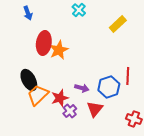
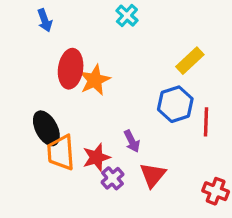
yellow rectangle: (118, 24) -> (190, 61), moved
blue hexagon: (109, 87) -> (175, 104), moved
purple arrow: (82, 88) -> (132, 141), turned 48
orange trapezoid: (38, 95) -> (61, 153), turned -50

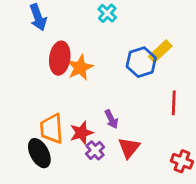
blue arrow: (45, 20) -> (38, 17), size x1.4
blue hexagon: (175, 104) -> (141, 62), moved
black ellipse: (46, 128) -> (39, 153), moved

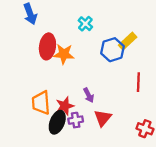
cyan cross: (107, 13) -> (85, 24), moved
orange star: (80, 68) -> (64, 54), turned 30
purple cross: (95, 150) -> (76, 120), turned 32
black ellipse: (39, 153) -> (57, 122), moved, turned 50

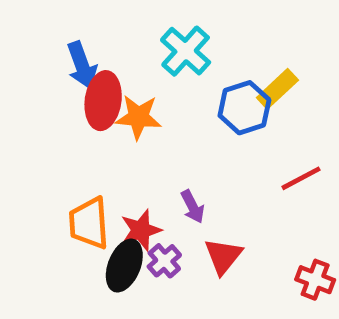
blue arrow: (30, 14) -> (82, 65), moved
cyan cross: (85, 24) -> (186, 51), size x1.5
red line: (138, 82) -> (301, 178), turned 60
purple cross: (76, 120) -> (164, 261), turned -32

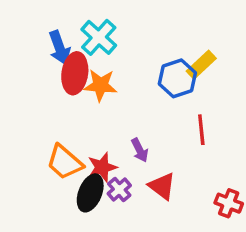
cyan cross: (186, 51) -> (99, 37), moved
red line: (301, 178) -> (201, 130), moved, turned -68
orange trapezoid: (89, 223) -> (65, 162), turned -45
red triangle: (223, 256) -> (162, 186), turned -32

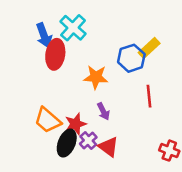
orange star: (100, 85) -> (96, 77), moved
red triangle: (162, 186) -> (108, 147), moved

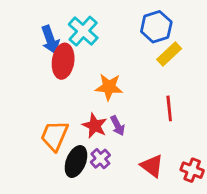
blue hexagon: (131, 58) -> (156, 27), moved
orange trapezoid: (48, 120) -> (54, 136), turned 72
red star: (76, 124) -> (95, 126), moved, turned -30
red triangle: (108, 147) -> (152, 166), moved

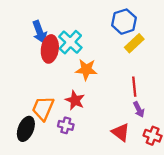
cyan cross: (83, 31) -> (70, 42), moved
purple arrow: (118, 126) -> (139, 109), moved
purple cross: (100, 159) -> (66, 125), moved, turned -35
black ellipse: (76, 162) -> (26, 129), moved

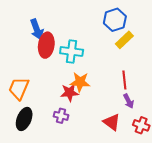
cyan cross: (70, 42) -> (72, 51), moved, turned -35
orange star: (86, 70) -> (80, 82), moved
red star: (75, 100) -> (69, 93), turned -30
orange trapezoid: (43, 108) -> (19, 88), moved

